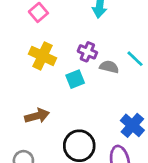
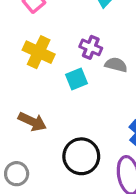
brown arrow: (37, 116) -> (32, 122), turned 40

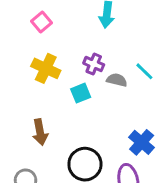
brown arrow: (32, 122) -> (40, 132), turned 55

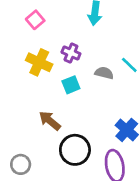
purple cross: (94, 64) -> (71, 53), moved
brown arrow: (40, 132) -> (50, 121), moved, turned 140

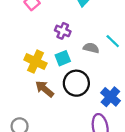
yellow cross: (39, 62) -> (35, 62), moved
black circle: (75, 150) -> (76, 83), moved

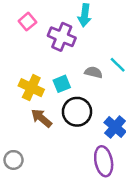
purple cross: (63, 31) -> (62, 37), moved, size x1.5

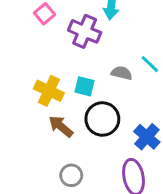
cyan square: (62, 84) -> (85, 86), turned 36
gray circle: (13, 160) -> (71, 175), moved

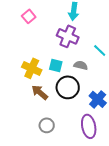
purple cross: (85, 31) -> (68, 36), moved
gray semicircle: (122, 73) -> (81, 65), moved

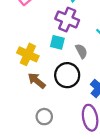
cyan square: (56, 65) -> (57, 42), moved
gray semicircle: (81, 65) -> (81, 51), turned 48

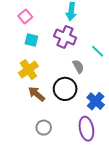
cyan square: (57, 42) -> (31, 40), moved
yellow cross: (28, 54) -> (28, 70), turned 30

